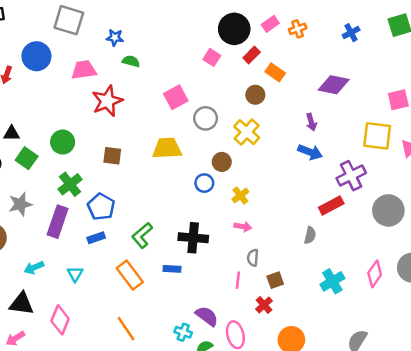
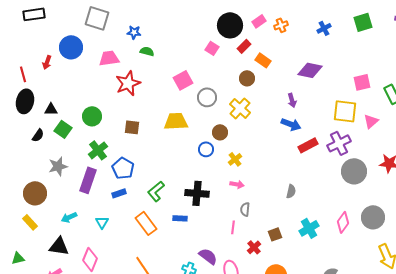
purple cross: (351, 176) -> (339, 143), moved
red rectangle: (331, 205) -> (308, 145), moved
brown square: (275, 280) -> (275, 234), moved

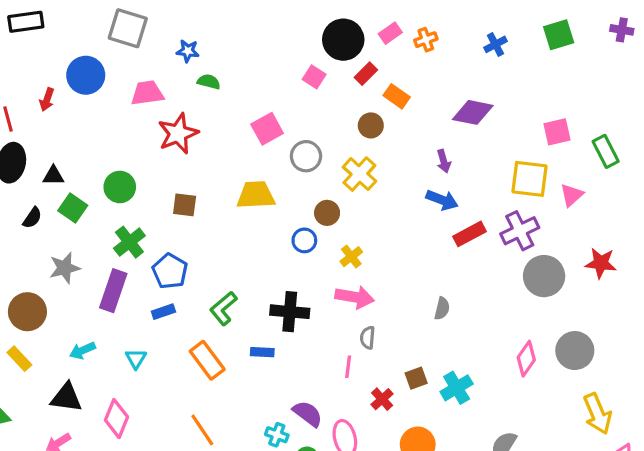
pink arrow: (237, 184) -> (355, 297), size x1.6
cyan cross: (309, 228) -> (457, 388), moved

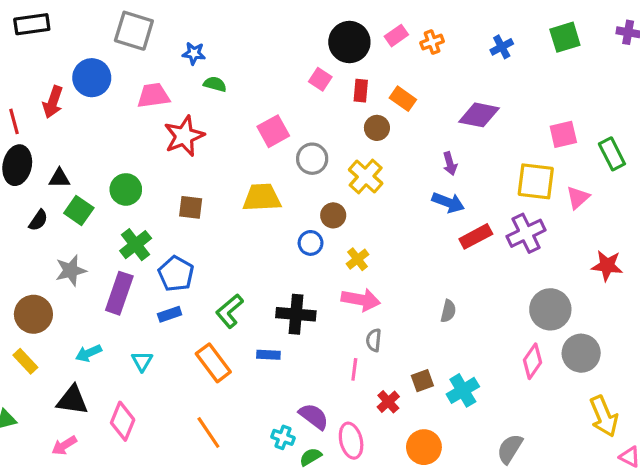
red rectangle: (366, 74) -> (361, 91), moved, turned -40
red arrow: (47, 100) -> (53, 102), size x1.4
gray circle: (544, 276) -> (550, 309), moved

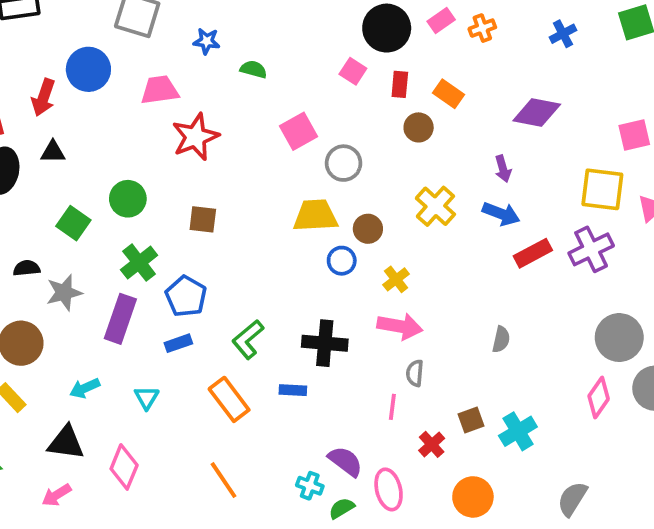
green semicircle: (215, 84) -> (253, 69), moved
yellow cross: (366, 177) -> (435, 206), moved
black triangle: (59, 178) -> (53, 152), moved
yellow trapezoid: (262, 198) -> (315, 216), moved
black semicircle: (38, 220) -> (27, 268), moved, turned -130

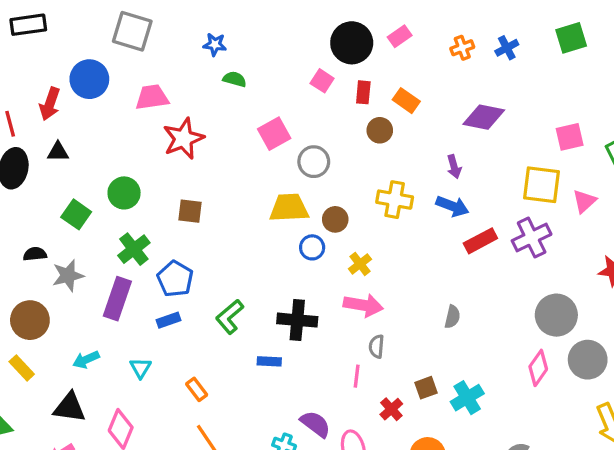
orange cross: (482, 28) -> (462, 48), moved
blue star: (207, 41) -> (215, 44), moved
yellow cross: (435, 206) -> (395, 200), turned -32
orange rectangle: (229, 399) -> (197, 389), moved, size x0.6

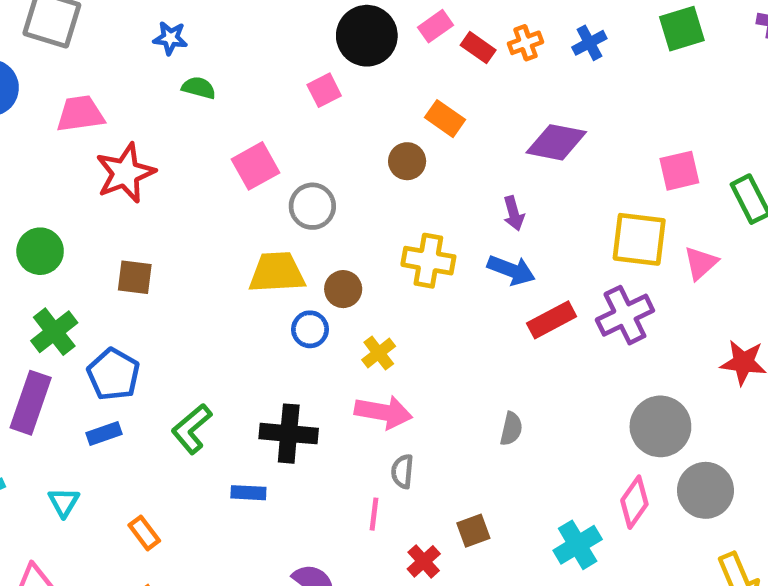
pink square: (322, 81) -> (324, 90), turned 30
red rectangle: (363, 92) -> (478, 48), moved, turned -60
cyan cross: (467, 398) -> (578, 545), moved

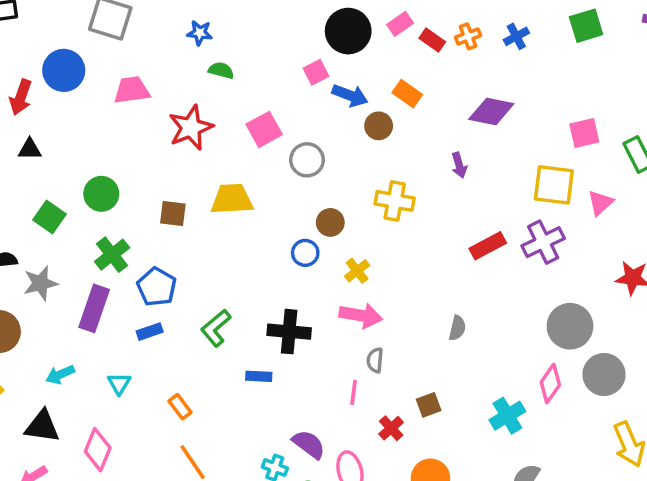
red star: (125, 173) -> (191, 128), moved
blue arrow: (511, 270) -> (350, 95), moved
yellow trapezoid: (277, 272) -> (232, 199), moved

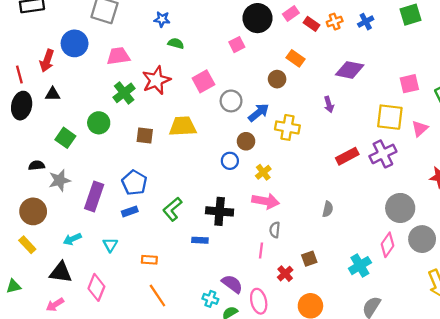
blue arrow: (350, 95) -> (259, 112), moved, turned -60
green cross: (112, 255) -> (124, 93), moved
orange rectangle: (180, 407) -> (149, 260), turned -49

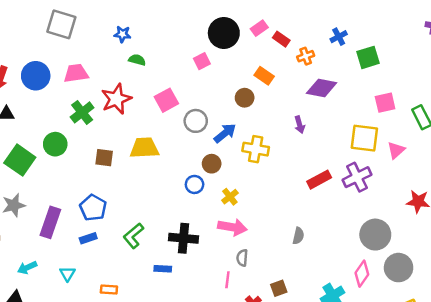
green square: (411, 15) -> (368, 57), moved
orange cross: (335, 22) -> (306, 56), moved
blue circle: (75, 43) -> (36, 76), moved
green square: (65, 138) -> (20, 160), size x1.4

